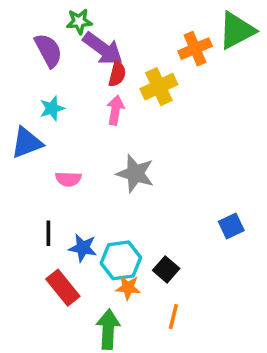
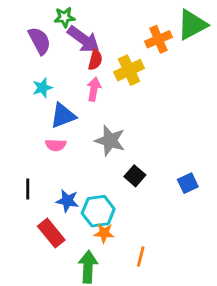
blue triangle: (27, 143) -> (63, 116), moved
black line: (48, 233) -> (28, 189), moved
black square: (166, 269) -> (135, 176), moved

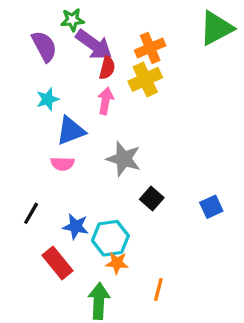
orange cross: (158, 39) -> (150, 48), moved
black line: (28, 189) -> (31, 213), turned 30

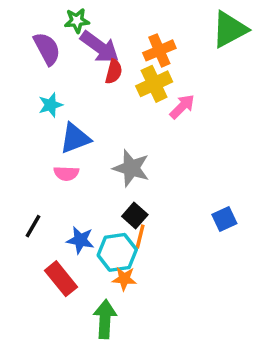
pink arrow: (105, 101) -> (182, 107), moved, turned 35
black square: (152, 198) -> (135, 216), moved
orange line: (158, 289) -> (140, 237), moved

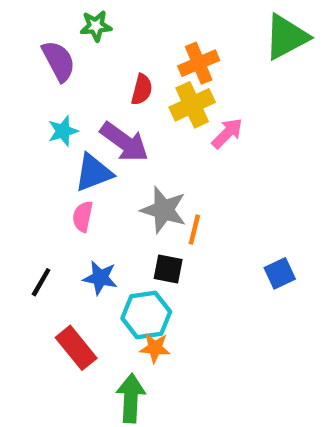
purple arrow: (100, 47) -> (124, 142), moved
pink semicircle: (66, 173) -> (83, 216), turned 100
black square: (135, 216) -> (168, 269), turned -30
orange line: (140, 237) -> (194, 230), moved
blue star: (80, 240) -> (100, 278), moved

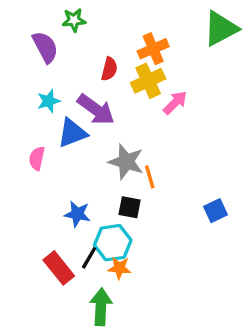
pink semicircle: (83, 216) -> (37, 158), moved
orange line: (194, 230) -> (150, 177), turned -30
black line: (41, 282) -> (89, 258), moved

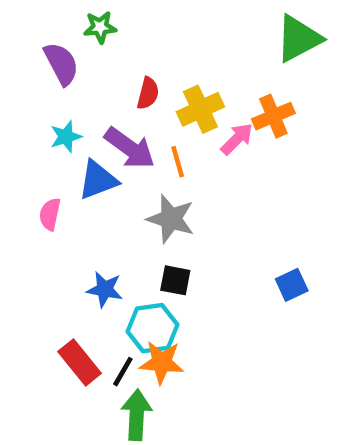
orange cross: (153, 49) -> (273, 116), moved
orange line: (150, 177) -> (178, 162), moved
black line: (89, 258) -> (123, 372), moved
orange star: (119, 268) -> (162, 362), size x1.4

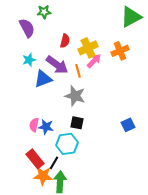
pink arrow: (237, 139) -> (94, 61), moved
pink semicircle: (50, 214) -> (34, 125), moved
orange star: (162, 362) -> (43, 176), moved

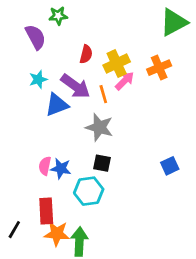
red rectangle: (35, 159) -> (46, 211), turned 36
black line: (54, 163) -> (14, 230), moved

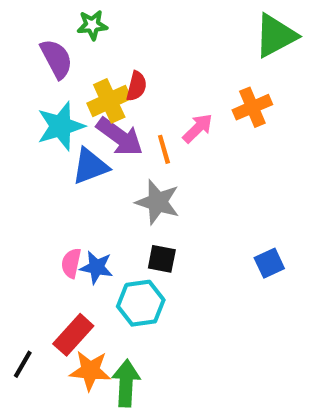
yellow cross: (117, 64) -> (109, 101), moved
cyan star: (38, 79) -> (61, 126), size x1.6
red rectangle: (46, 211) -> (73, 335), turned 45

